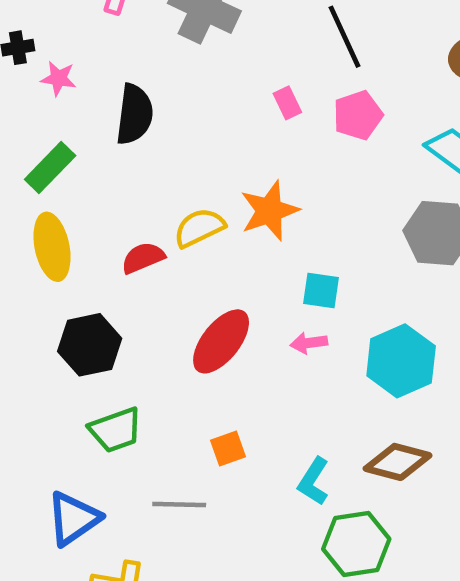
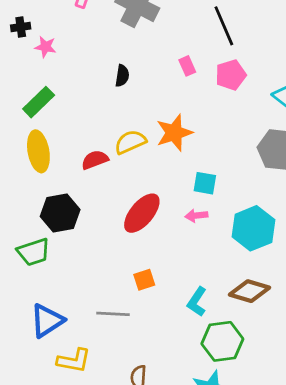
black semicircle: (135, 114) -> (122, 76), moved, size x0.6
green trapezoid: (116, 430) -> (34, 252), moved

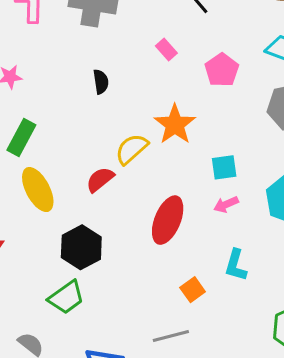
pink pentagon: (231, 75) -> (222, 70), moved
cyan L-shape: (197, 302) -> (236, 265), moved

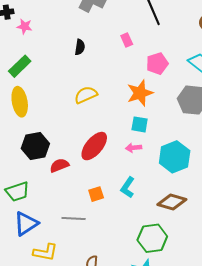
orange star: (175, 124) -> (140, 93), moved
red semicircle: (100, 180) -> (59, 165), moved
green trapezoid: (66, 297) -> (17, 192), moved

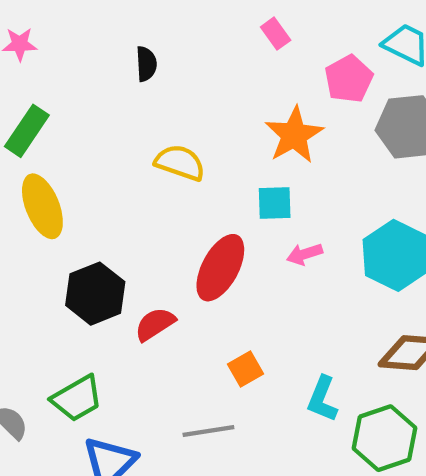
pink rectangle: (127, 40) -> (276, 34), moved
pink pentagon: (157, 64) -> (349, 79), moved
yellow semicircle: (86, 95) -> (180, 163), turned 55
cyan square: (140, 124) -> (275, 203), moved
cyan L-shape: (128, 187) -> (322, 399), moved

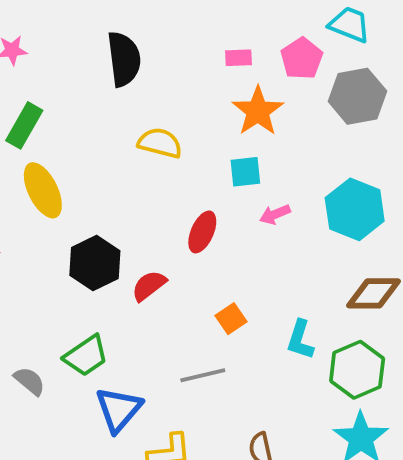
pink rectangle: (276, 34) -> (239, 58), moved, turned -52
black semicircle: (146, 64) -> (124, 59), size x1.8
red ellipse: (220, 268) -> (202, 232), size x0.7

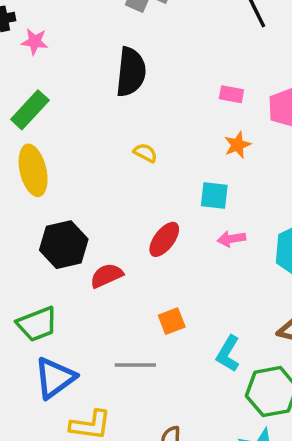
orange star: (258, 111) -> (237, 145), size x0.6
yellow semicircle: (160, 143) -> (145, 153), size x0.6

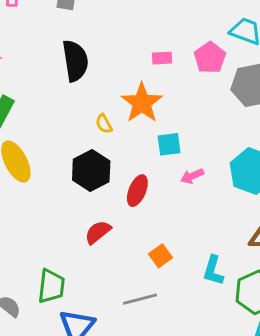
orange star: (237, 145) -> (142, 103), moved, size x1.8
yellow semicircle: (145, 153) -> (104, 124), turned -132
black hexagon: (64, 245) -> (91, 171), moved
green trapezoid: (37, 324) -> (51, 286), turned -48

